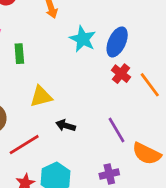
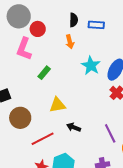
green rectangle: (19, 54) -> (44, 73), turned 40

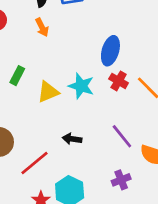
cyan star: (91, 66) -> (81, 86), moved
yellow triangle: (57, 105) -> (48, 92), moved

